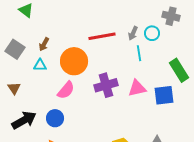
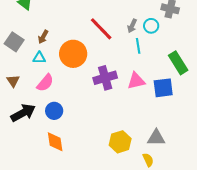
red line: (102, 36) -> (101, 29), turned 56
pink semicircle: (66, 90) -> (45, 83), moved

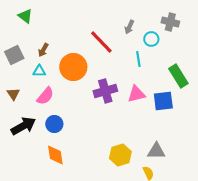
gray arrow: (132, 26) -> (129, 27), moved
gray square: (14, 42) -> (14, 55), turned 30

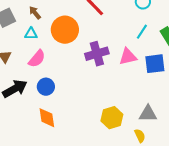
brown arrow: (43, 50) -> (35, 13), turned 112
cyan line: (138, 59) -> (142, 32), moved, turned 42

